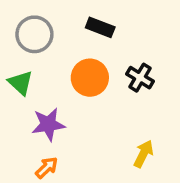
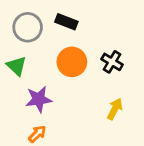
black rectangle: (100, 27) -> (66, 22), moved
yellow arrow: (144, 154) -> (115, 109), moved

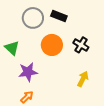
black rectangle: (66, 22) -> (59, 16), moved
gray circle: (28, 27) -> (33, 18), moved

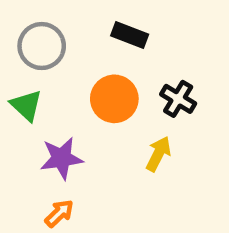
gray circle: (33, 18) -> (42, 46), moved
yellow arrow: (83, 79) -> (158, 154), moved

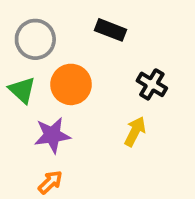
orange circle: (114, 99) -> (71, 84), moved

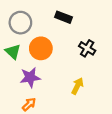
yellow arrow: (135, 131) -> (77, 86), moved

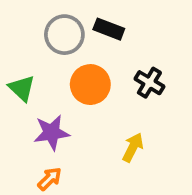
gray circle: (20, 23) -> (64, 35), moved
orange circle: (41, 48) -> (90, 85), moved

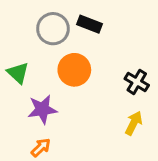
black cross: (149, 83) -> (137, 82), moved
yellow arrow: (133, 147) -> (134, 123), moved

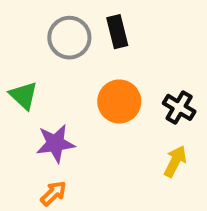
black rectangle: (90, 24) -> (117, 32), turned 55
orange circle: (74, 70) -> (119, 101), moved

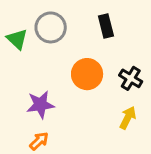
black rectangle: (117, 32) -> (106, 26), moved
green triangle: (24, 95) -> (17, 39), moved

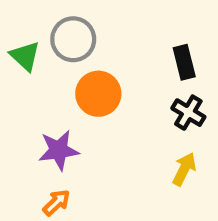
black rectangle: (106, 26) -> (184, 62), moved
orange circle: (87, 74) -> (98, 94), moved

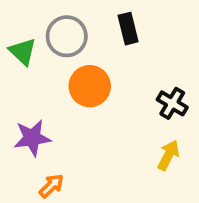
black rectangle: (184, 62) -> (128, 29), moved
purple star: (59, 150) -> (32, 138), moved

